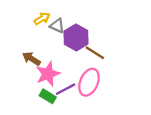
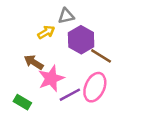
yellow arrow: (42, 19) -> (46, 32), moved
gray triangle: (57, 26) -> (66, 16), moved, turned -35
green rectangle: (48, 96) -> (22, 102), moved

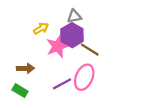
gray triangle: (66, 16) -> (74, 16), moved
brown arrow: (34, 62) -> (25, 68), moved, turned 147
pink star: (51, 78) -> (58, 46), moved

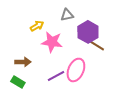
purple hexagon: (72, 35) -> (88, 32), moved
pink star: (58, 46) -> (52, 42), turned 30
brown line: (90, 50) -> (96, 45), moved

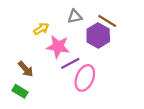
brown line: (96, 45) -> (107, 21), moved
brown arrow: (23, 62) -> (26, 69), turned 49
purple line: (56, 76) -> (70, 63), moved

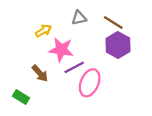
purple hexagon: (98, 35) -> (118, 45), moved
brown arrow: (26, 69) -> (40, 73), moved

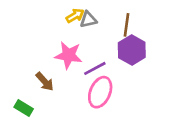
brown line: (113, 22) -> (127, 25), turned 66
yellow arrow: (43, 31) -> (75, 16), moved
purple line: (74, 67) -> (95, 68), moved

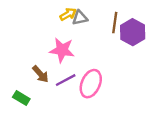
purple hexagon: (132, 50) -> (133, 32), moved
purple line: (95, 68) -> (66, 80), moved

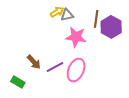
pink star: (62, 50) -> (76, 37), moved

